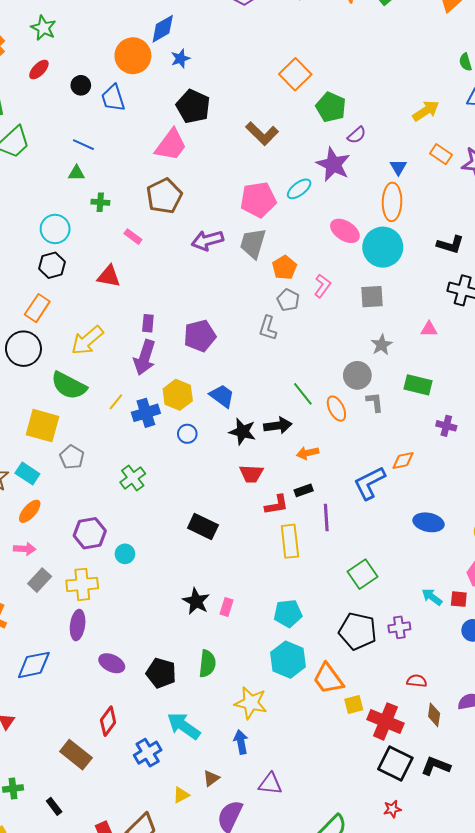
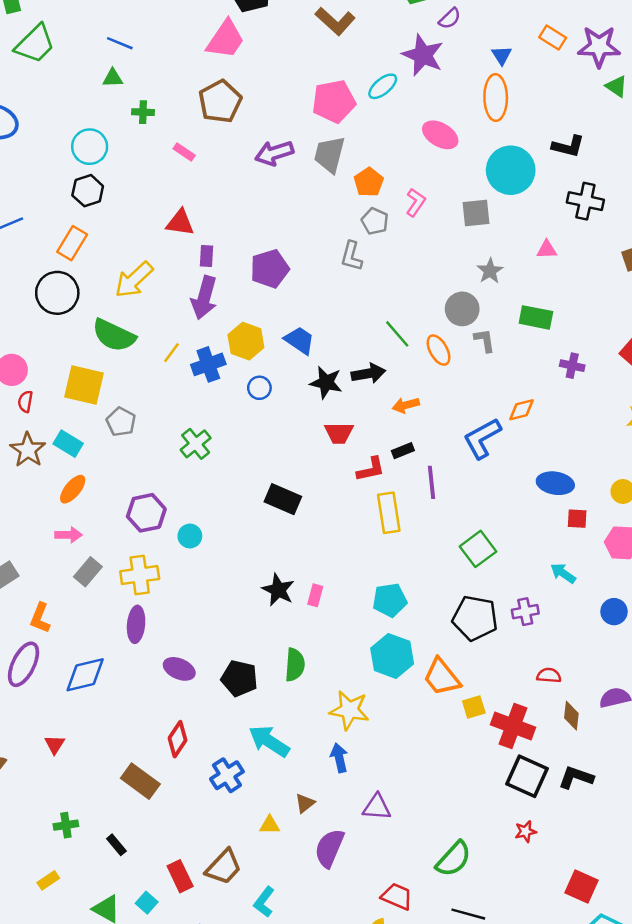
cyan circle: (383, 247) -> (511, 170), moved
red triangle: (109, 276) -> (180, 223), moved
red square: (459, 599) -> (577, 519), moved
yellow triangle: (181, 795) -> (270, 825), turned 30

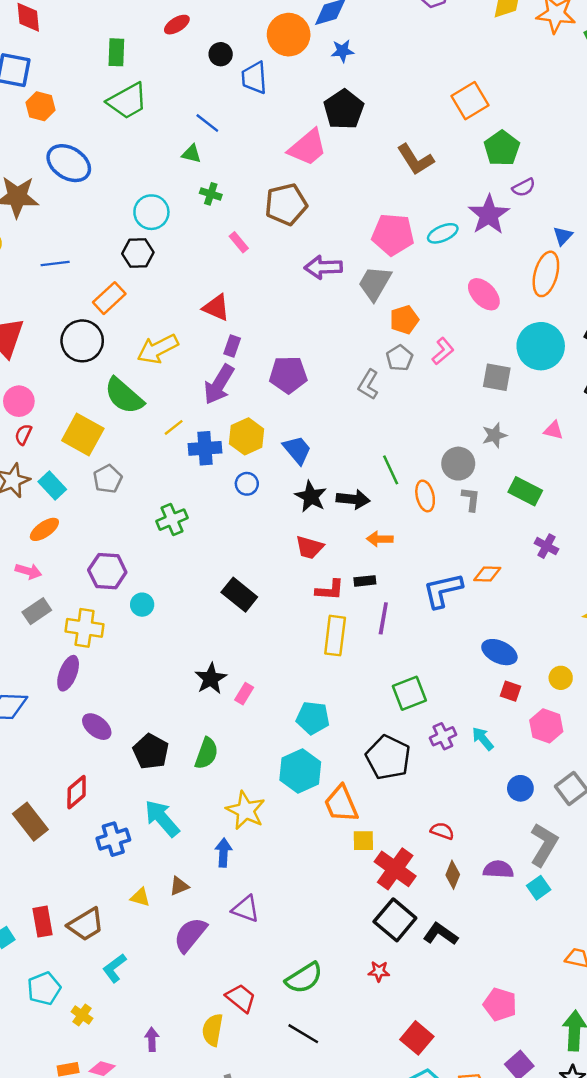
purple cross: (525, 612) -> (443, 736), moved, turned -30

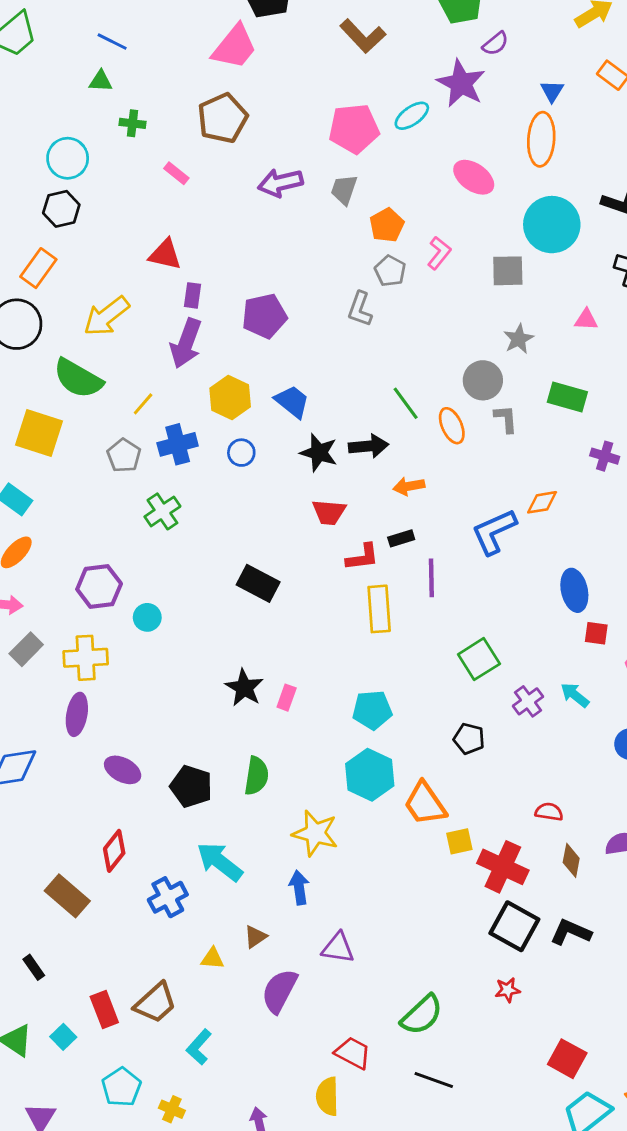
gray trapezoid: (375, 283) -> (344, 190), size x0.7
blue cross: (205, 448) -> (178, 444), moved
gray pentagon: (108, 479) -> (124, 455), moved
blue ellipse: (499, 652) -> (574, 590), turned 64
black pentagon: (388, 757) -> (469, 739), size x0.6

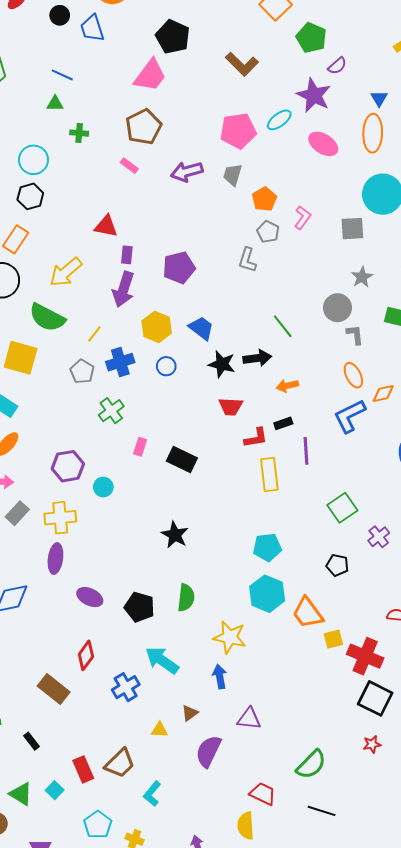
pink rectangle: (176, 173) -> (129, 166), moved
pink ellipse: (474, 177) -> (323, 144), moved
orange ellipse: (452, 426) -> (353, 375), moved
pink rectangle: (287, 698) -> (140, 447), moved

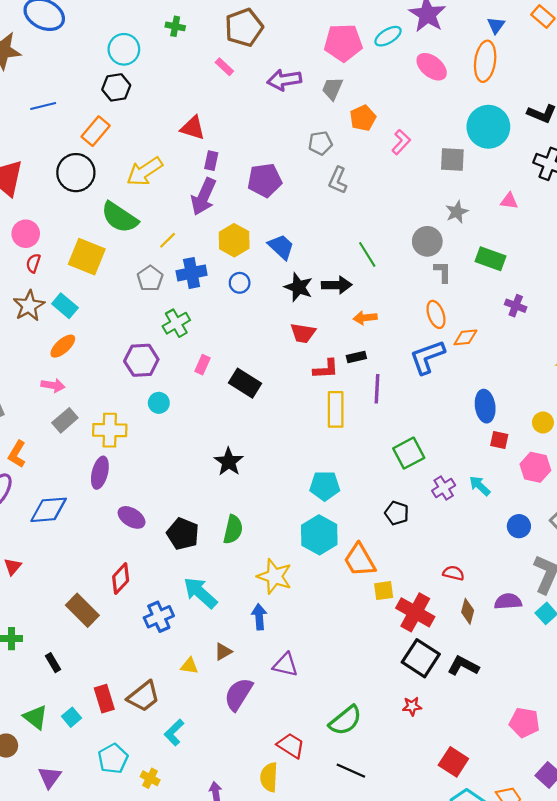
gray pentagon: (268, 232) -> (320, 143), moved, turned 30
purple hexagon: (68, 466) -> (141, 360), moved

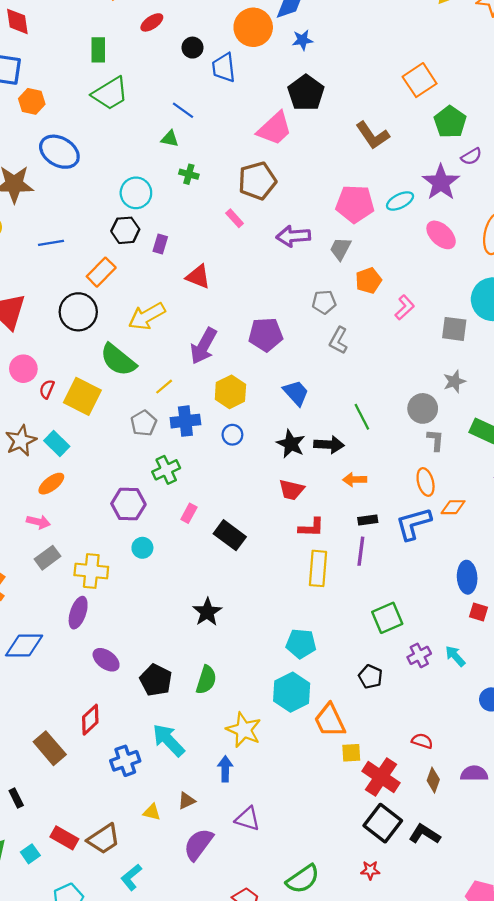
purple rectangle: (211, 161) -> (160, 244), moved
blue trapezoid: (281, 247) -> (296, 393), moved
red semicircle: (33, 263) -> (47, 389), moved
black rectangle: (356, 357) -> (368, 520), moved
red rectangle: (104, 699) -> (64, 838), turned -48

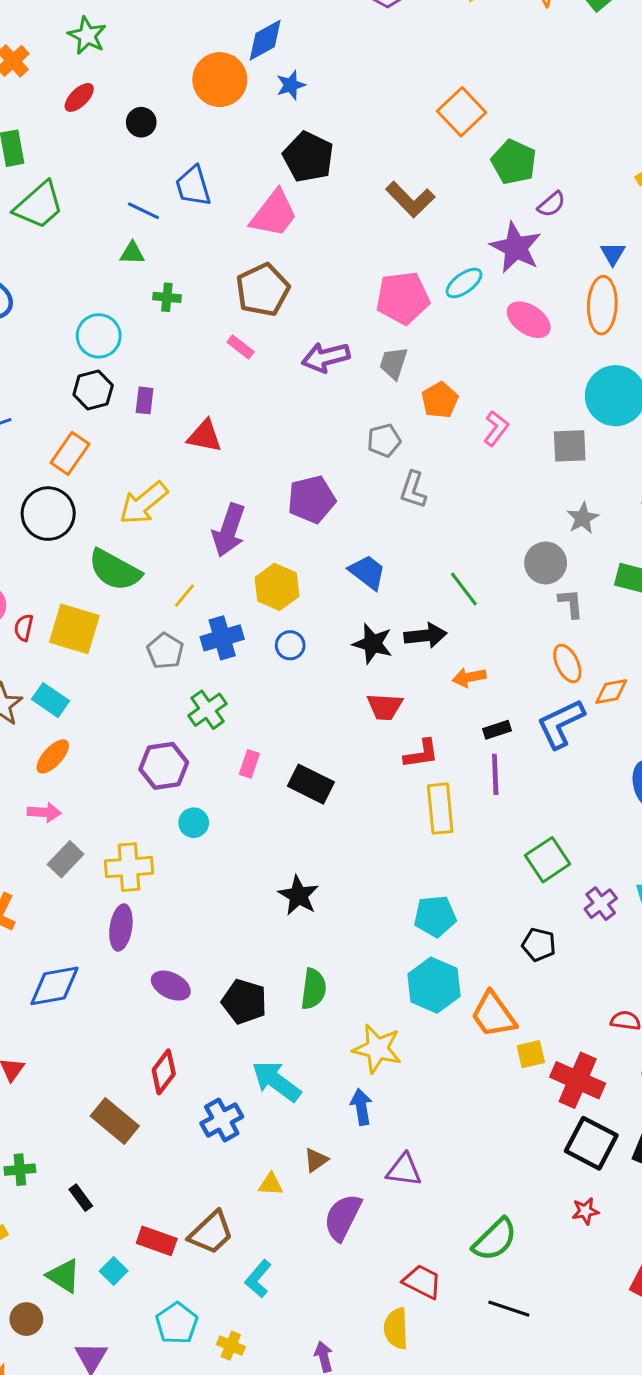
blue trapezoid: (224, 68) -> (193, 186), moved

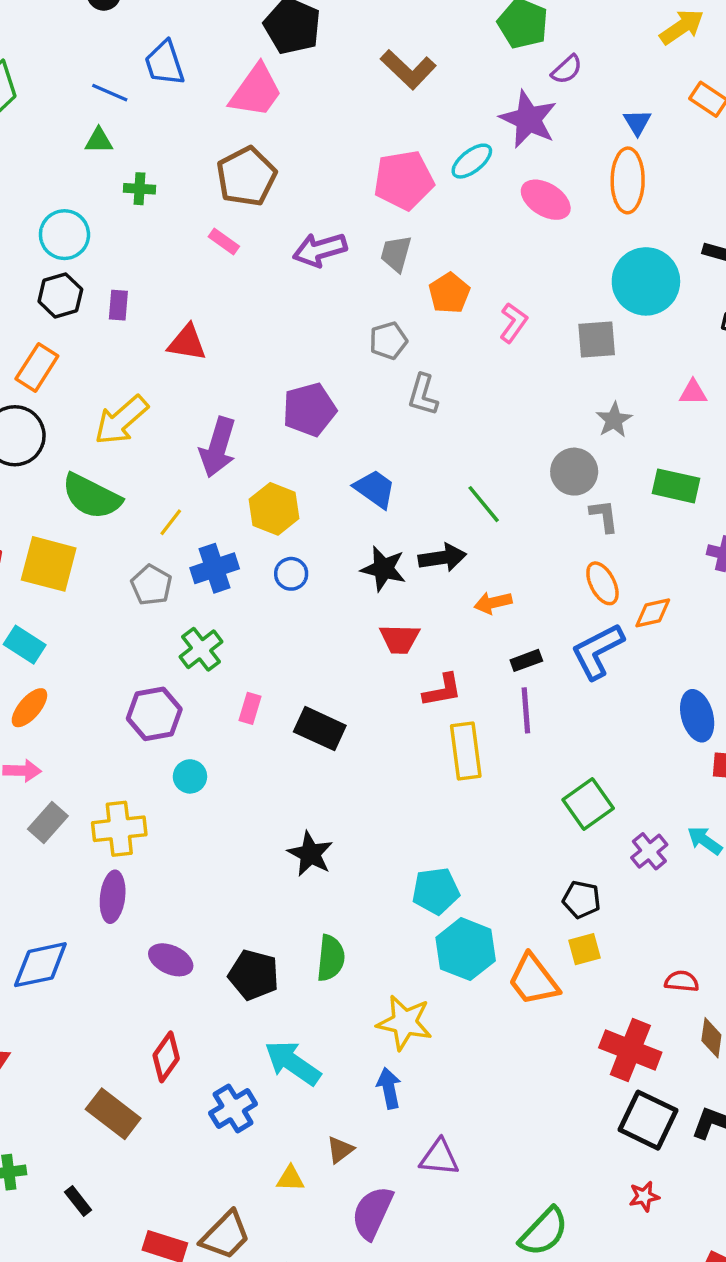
cyan pentagon: (435, 916) -> (436, 891), moved
yellow square: (531, 1054) -> (584, 949), moved

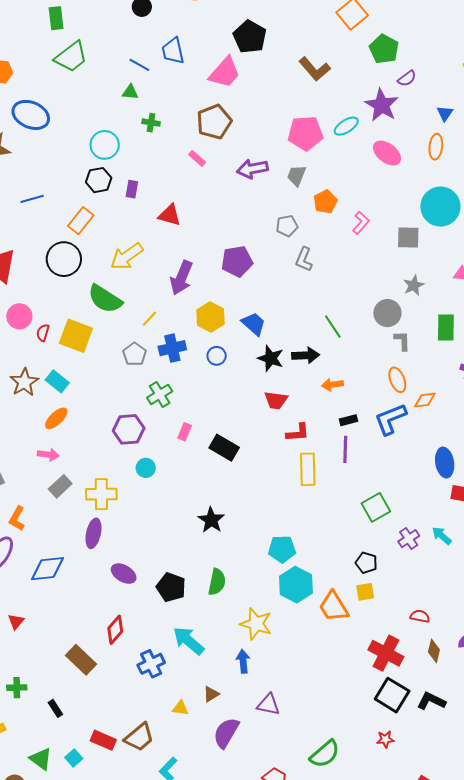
orange ellipse: (628, 180) -> (436, 147), size x0.7
green rectangle: (676, 486) -> (446, 327), turned 72
blue trapezoid: (375, 489) -> (254, 324), moved

